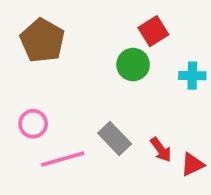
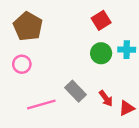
green circle: (133, 65) -> (101, 53), moved
pink circle: (33, 124) -> (22, 64), moved

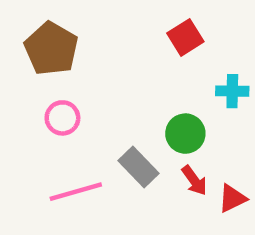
green circle: (101, 53) -> (185, 134), moved
pink circle: (22, 64) -> (62, 118), moved

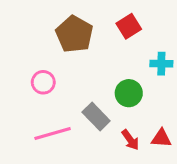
brown pentagon: (51, 49) -> (74, 34), moved
red arrow: (194, 180) -> (130, 140), moved
red triangle: (232, 198) -> (161, 138), turned 30

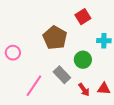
brown pentagon: (74, 34) -> (55, 38), moved
pink circle: (43, 82) -> (13, 53), moved
pink line: (53, 134) -> (34, 86), turned -40

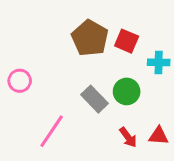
red square: (83, 17) -> (127, 41), moved, turned -35
brown pentagon: (55, 38) -> (90, 38), moved
gray rectangle: (62, 75) -> (94, 99), moved

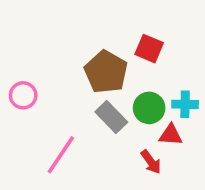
brown pentagon: (90, 38) -> (106, 72), moved
cyan cross: (159, 62) -> (185, 104), moved
red triangle: (159, 136) -> (171, 135), moved

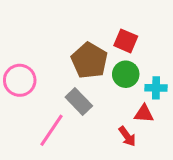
pink circle: (23, 95) -> (20, 80), size x1.4
green circle: (149, 108) -> (126, 74), moved
gray rectangle: (111, 117) -> (79, 101), moved

